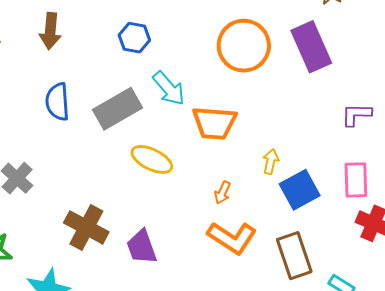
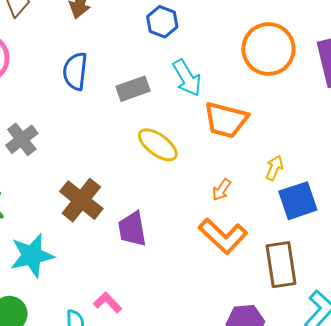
gray rectangle: (118, 109) -> (133, 89), size x0.7

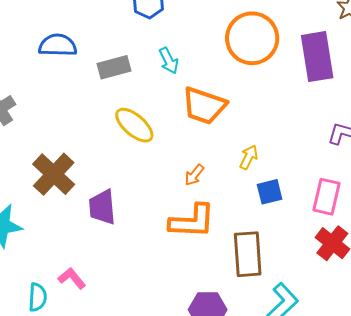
blue semicircle: (75, 71) -> (58, 45), turned 81
cyan arrow: (187, 78) -> (169, 61), size x0.7
blue square: (298, 201) -> (270, 192), size x0.7
orange L-shape: (223, 236) -> (192, 221), turned -45

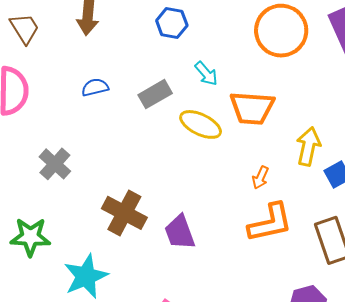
blue semicircle: (58, 45) -> (95, 87), size x0.7
yellow ellipse: (134, 125) -> (201, 124), moved
yellow arrow: (249, 157) -> (308, 146), size x1.5

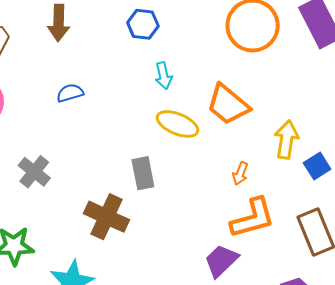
cyan arrow: (206, 74) -> (163, 76), moved, turned 32
gray rectangle: (155, 94) -> (143, 173), moved, turned -68
orange trapezoid: (252, 108) -> (228, 105), turned 39
purple trapezoid: (180, 232) -> (221, 261), moved, turned 69

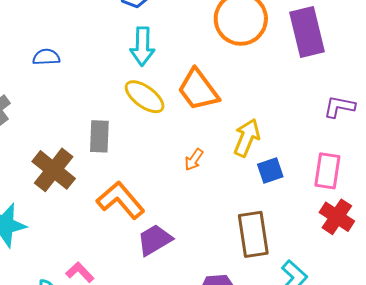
cyan arrow: (163, 76) -> (142, 46), size x1.4
blue semicircle: (70, 93) -> (46, 57), moved
orange L-shape: (253, 218) -> (121, 200), moved, turned -129

